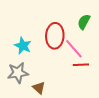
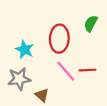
pink line: (74, 49) -> (66, 71), moved

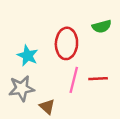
green semicircle: (91, 23) -> (102, 26), turned -133
pink line: (66, 71) -> (74, 80), turned 55

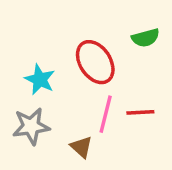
red ellipse: (66, 43) -> (95, 62), turned -36
brown triangle: (47, 107) -> (81, 147), moved

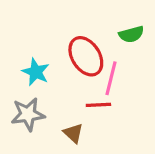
red line: (140, 112) -> (98, 105), moved
pink line: (106, 114) -> (111, 78), moved

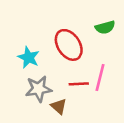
pink line: (111, 78) -> (100, 78), moved
gray star: (28, 114) -> (39, 89), moved

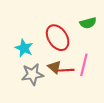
brown triangle: (59, 106) -> (54, 67), moved

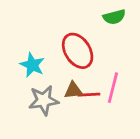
green semicircle: (88, 23) -> (114, 17), moved
brown triangle: (54, 67) -> (73, 90), turned -48

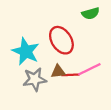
cyan star: (32, 65) -> (26, 51), size x1.4
pink line: (113, 88) -> (89, 69), turned 50

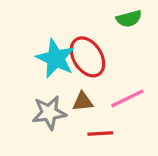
cyan star: (26, 51) -> (56, 59), moved
red line: (70, 75) -> (100, 133), moved

